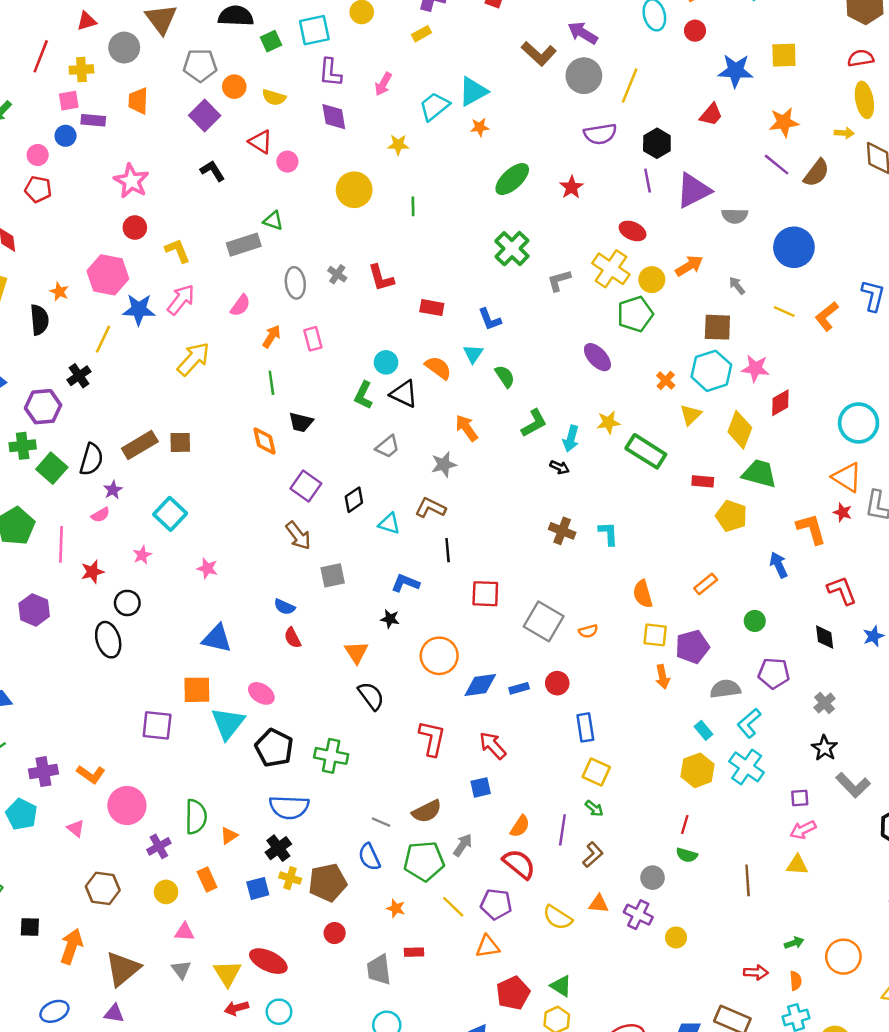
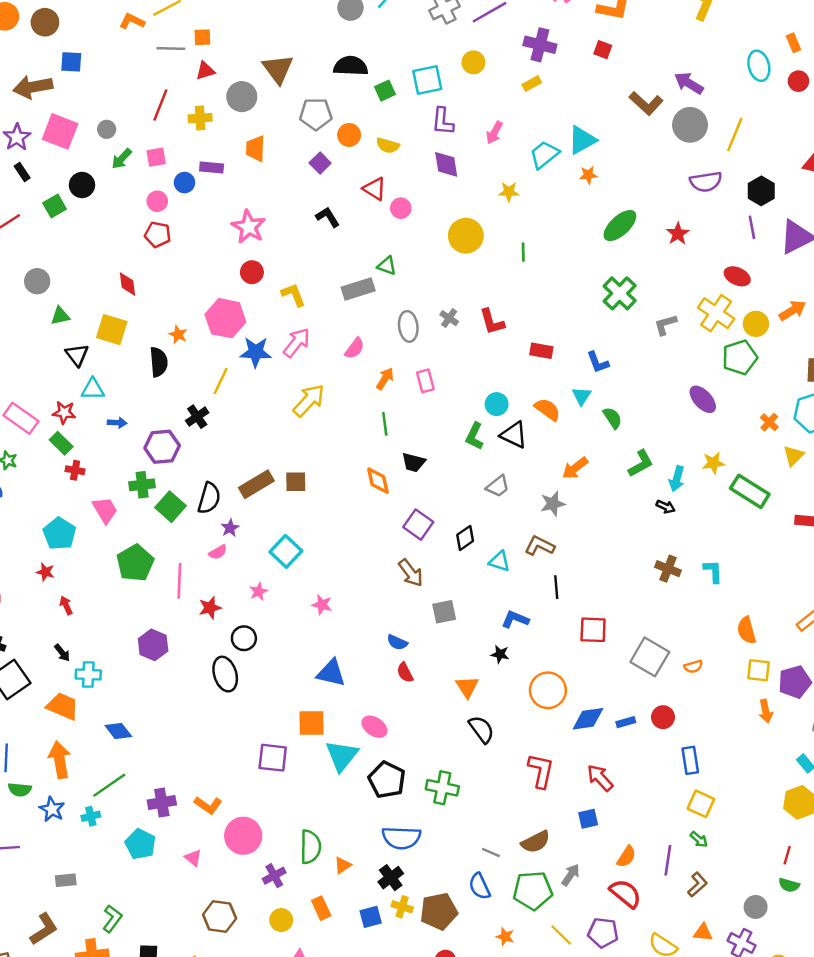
pink square: (69, 101) -> (156, 157), moved
purple square: (205, 115) -> (320, 163), size x0.7
orange arrow: (467, 428) -> (575, 468), turned -92

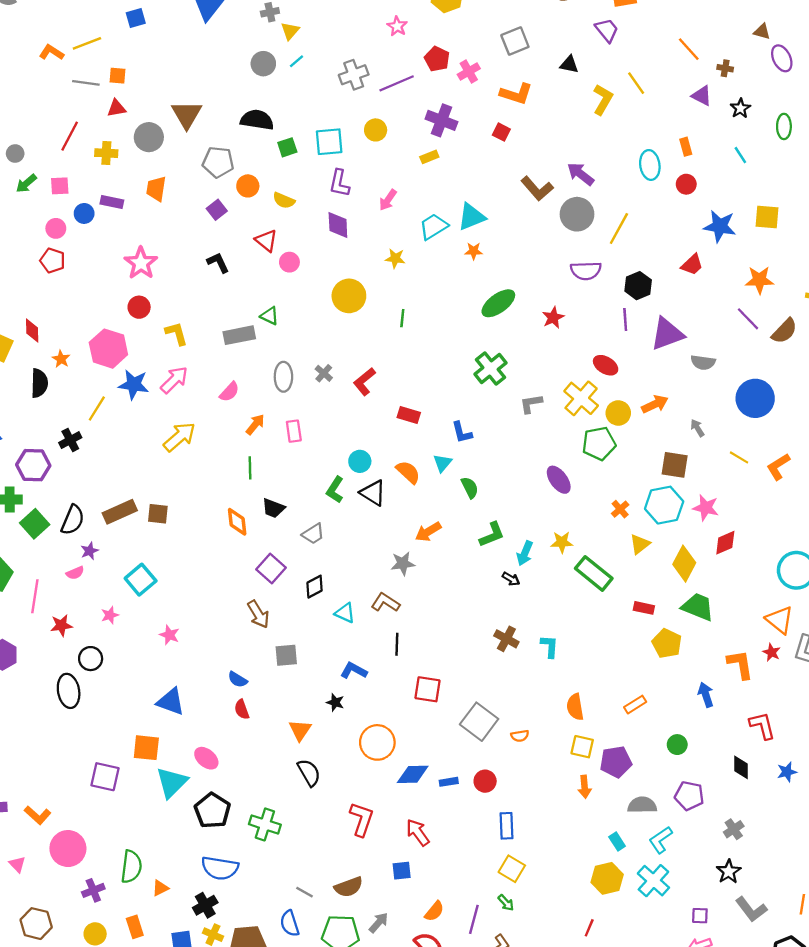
red diamond: (127, 284) -> (32, 331), moved
red L-shape: (492, 322) -> (364, 382), turned 60
gray trapezoid: (498, 486) -> (313, 534), moved

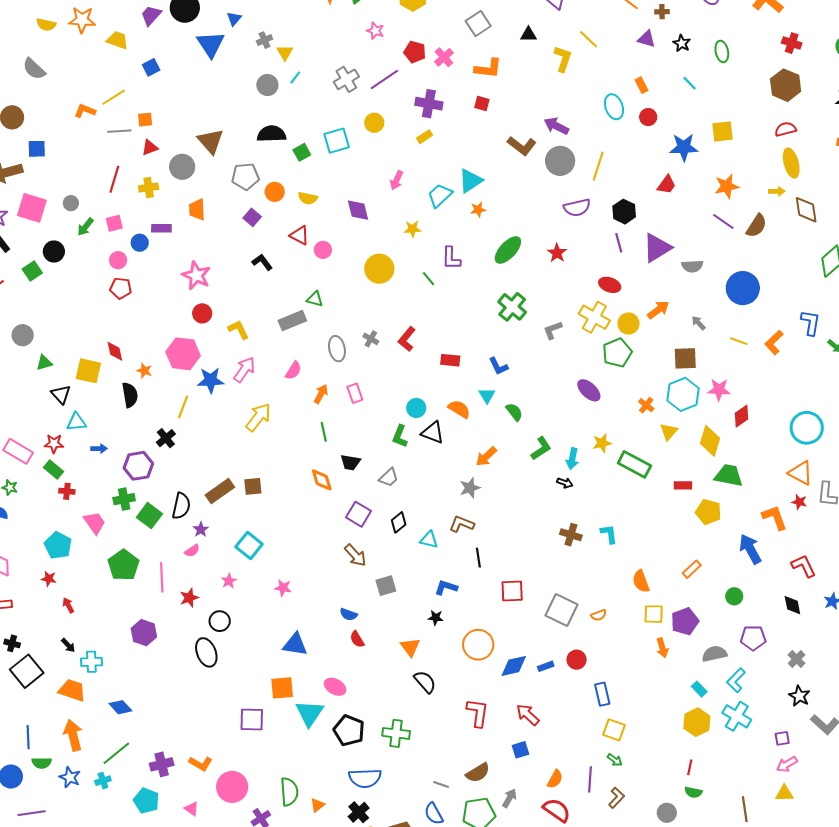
purple L-shape: (339, 183) -> (451, 258), moved
green line: (402, 318) -> (429, 279), turned -35
blue arrow: (706, 695) -> (750, 549), size x1.4

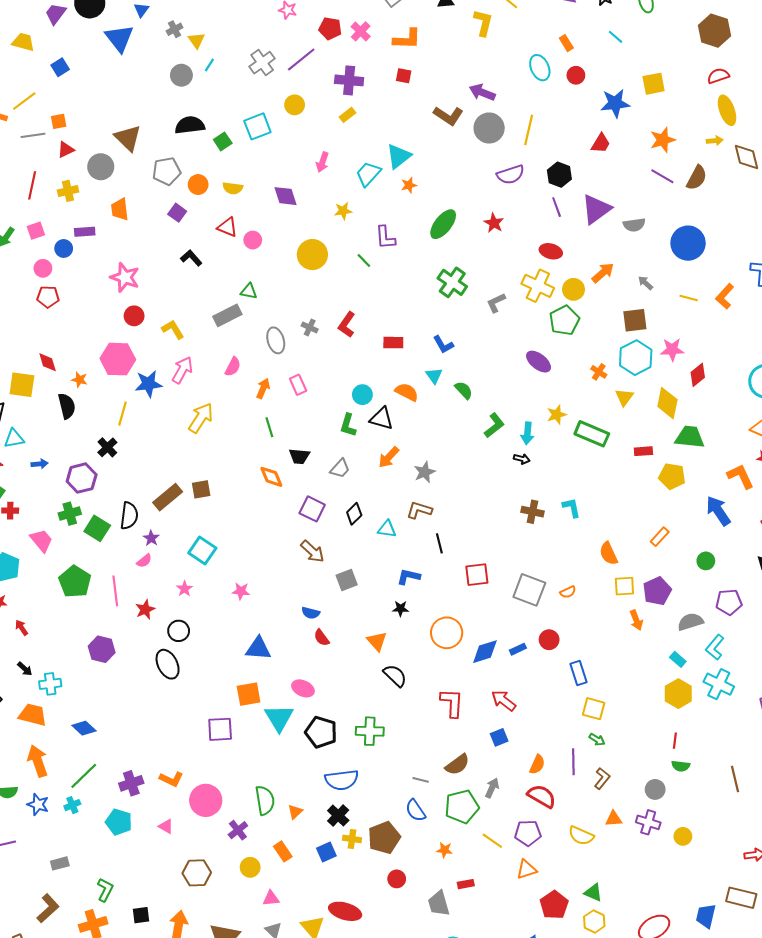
orange arrow: (486, 456) -> (389, 457), moved

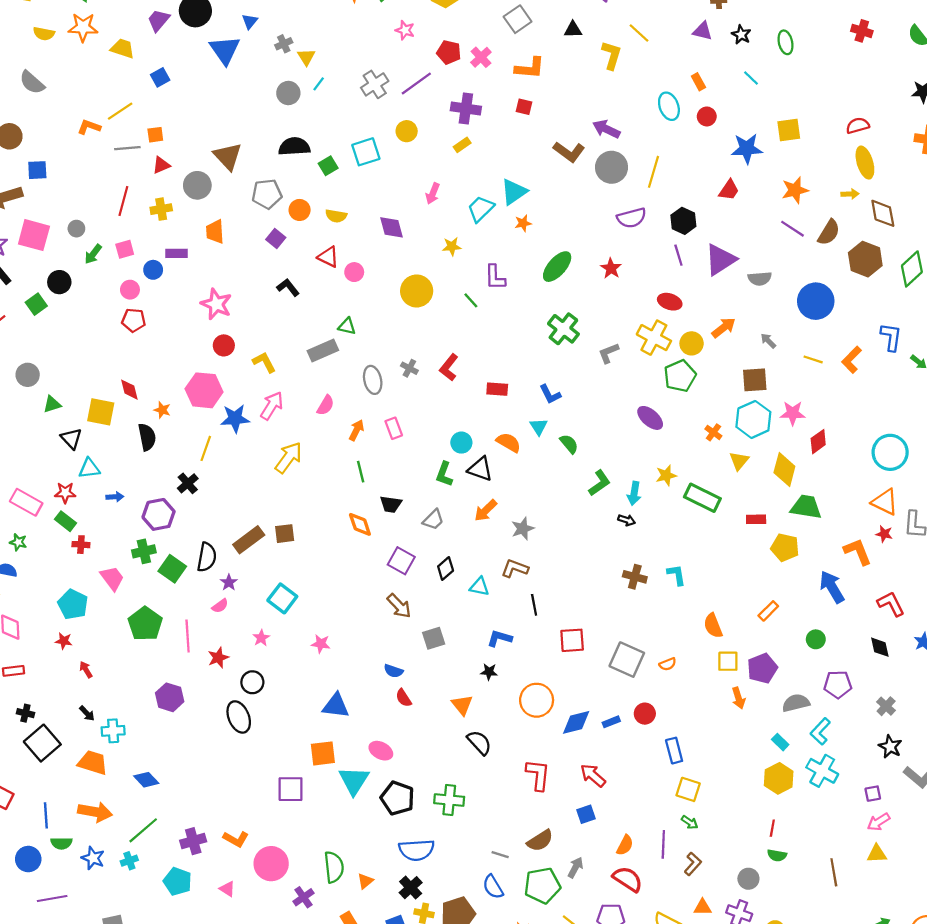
brown hexagon: (714, 31) -> (865, 259), moved
orange arrow: (38, 761) -> (95, 812), turned 116

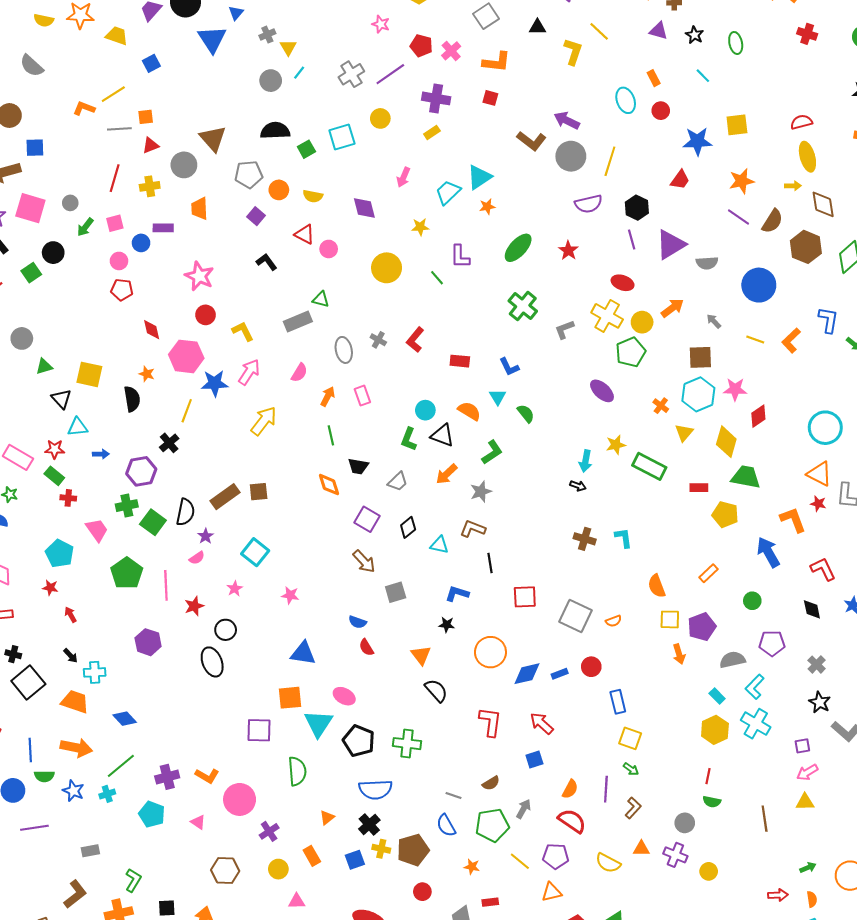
red diamond: (129, 390) -> (152, 330), moved
green L-shape: (600, 483) -> (492, 452), moved
brown semicircle: (540, 841) -> (491, 783), size x0.7
green semicircle: (334, 867) -> (297, 771), moved

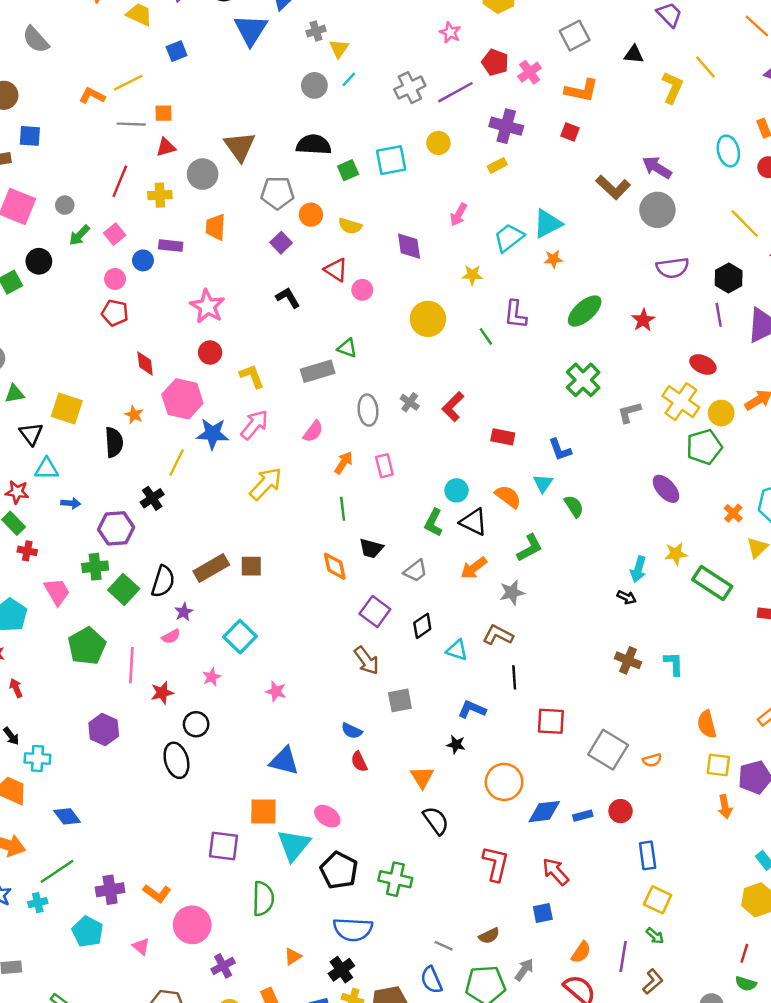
yellow line: (610, 161) -> (745, 224), moved, turned -68
pink square: (115, 223) -> (115, 234), turned -30

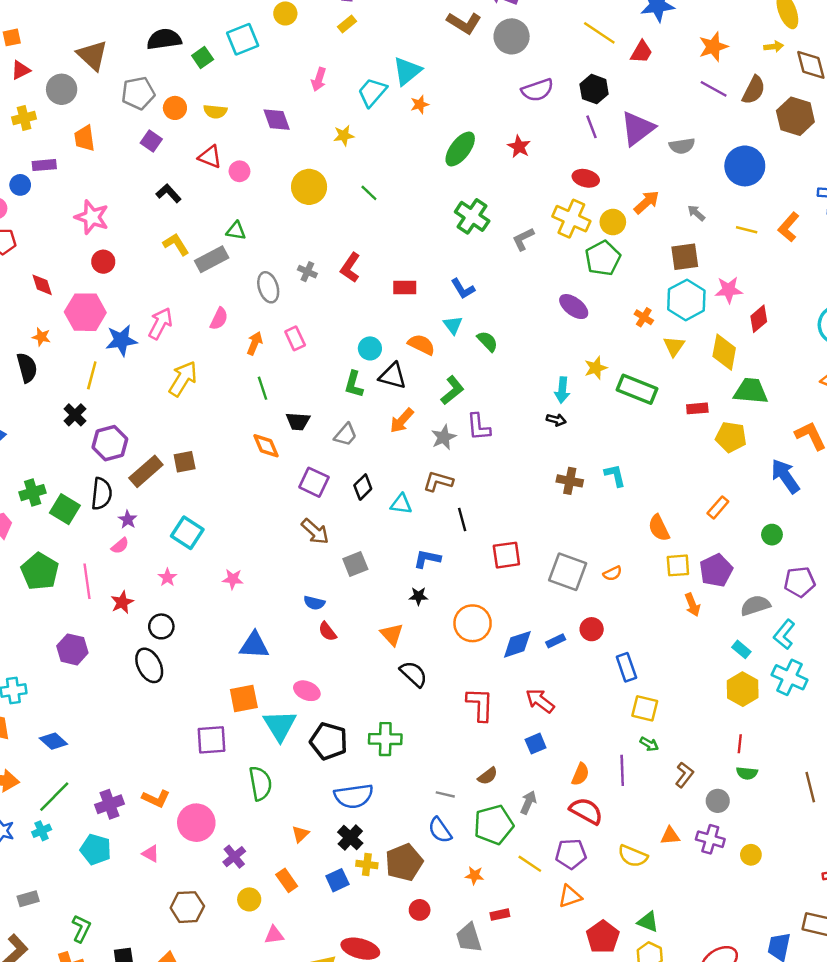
purple L-shape: (515, 314) -> (479, 427), moved
yellow L-shape: (252, 376) -> (176, 244), moved
purple hexagon: (116, 528) -> (110, 443), moved
brown L-shape: (653, 982) -> (684, 775), moved

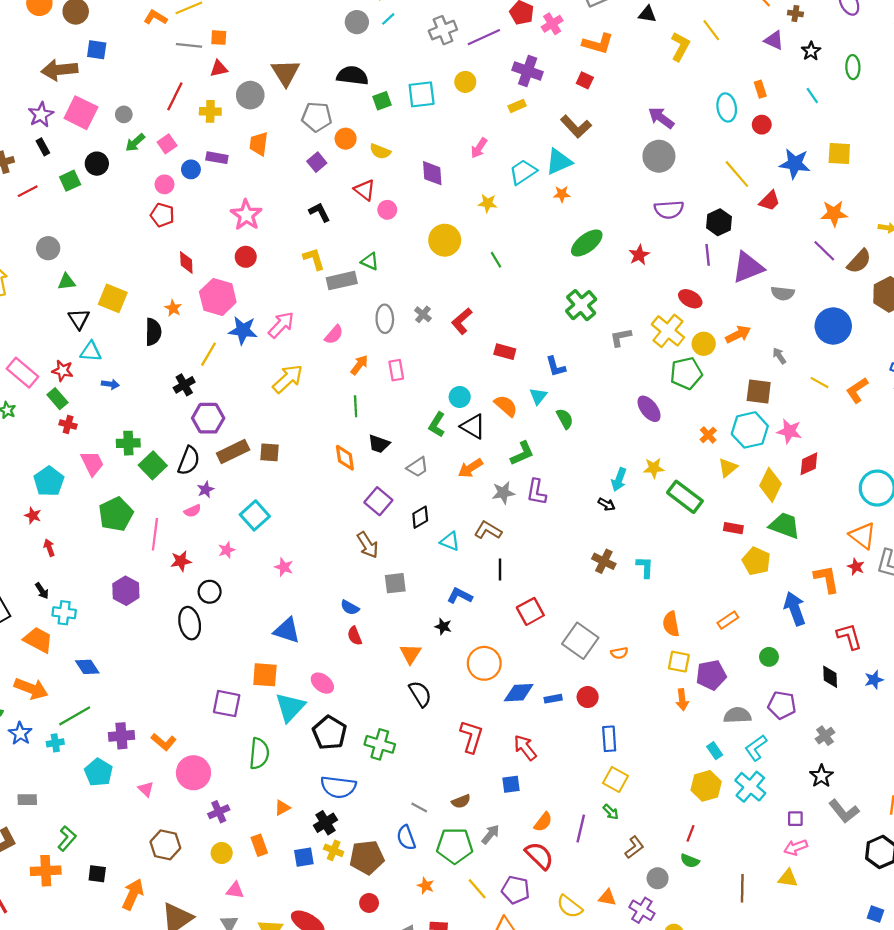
brown L-shape: (464, 23) -> (576, 127), moved
red square: (506, 555) -> (530, 611), turned -36

